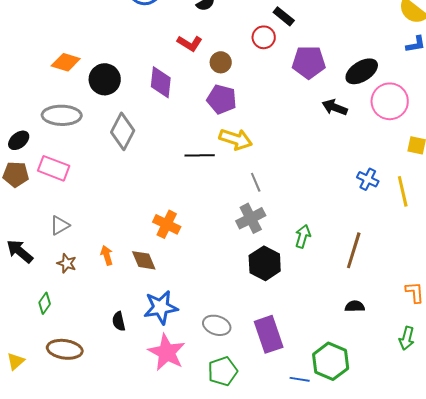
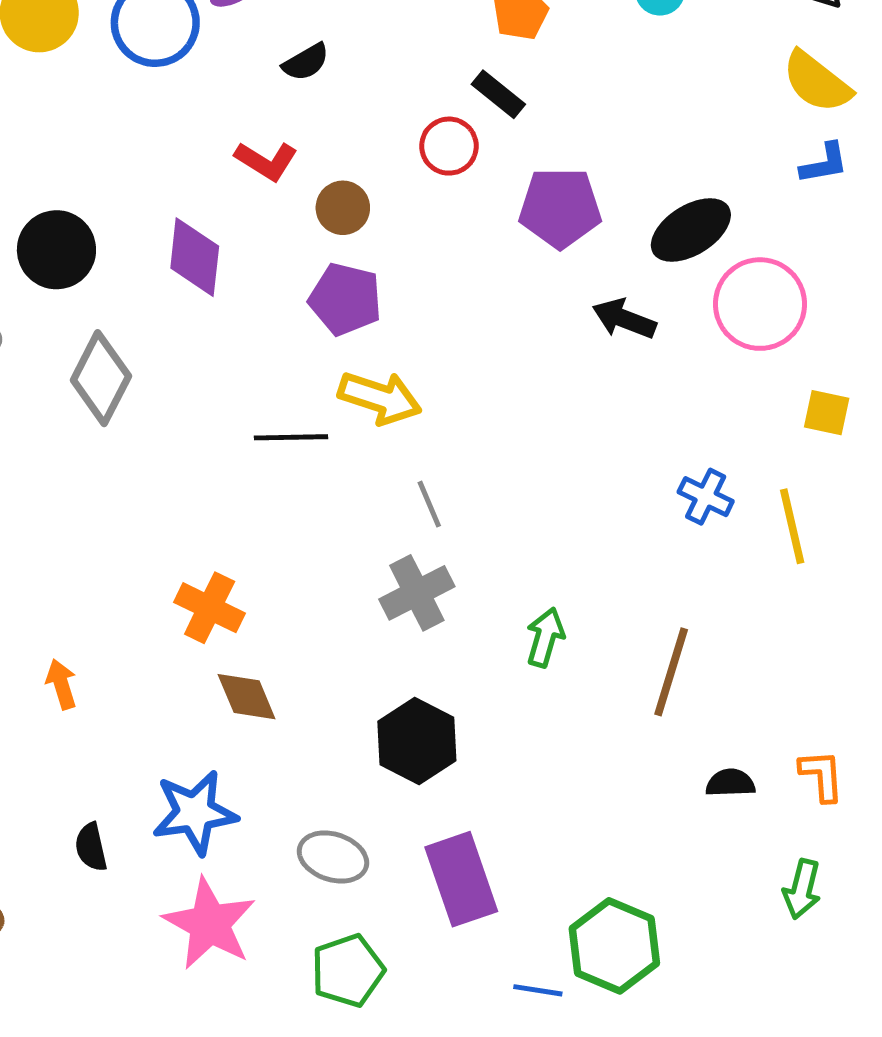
brown diamond: (144, 260) -> (247, 697), moved
black hexagon: (265, 263) -> (417, 741), moved
black semicircle: (355, 306) -> (730, 783), moved

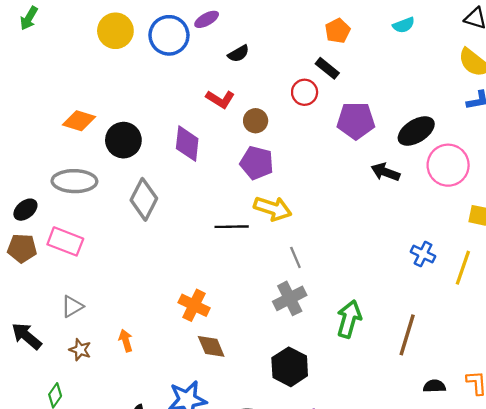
yellow line: (792, 526) -> (463, 268), turned 32
green arrow: (545, 637) -> (349, 319), size x1.4

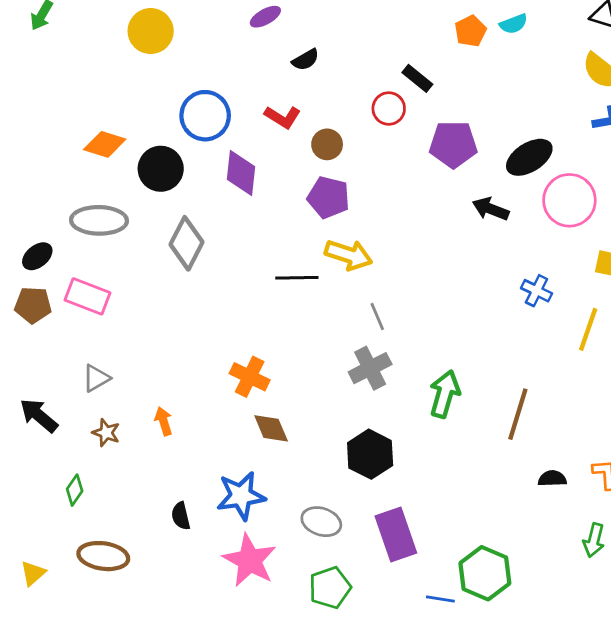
orange pentagon: (338, 31) -> (470, 31), moved
blue circle: (169, 35) -> (205, 116), moved
blue cross: (423, 254) -> (536, 291), moved

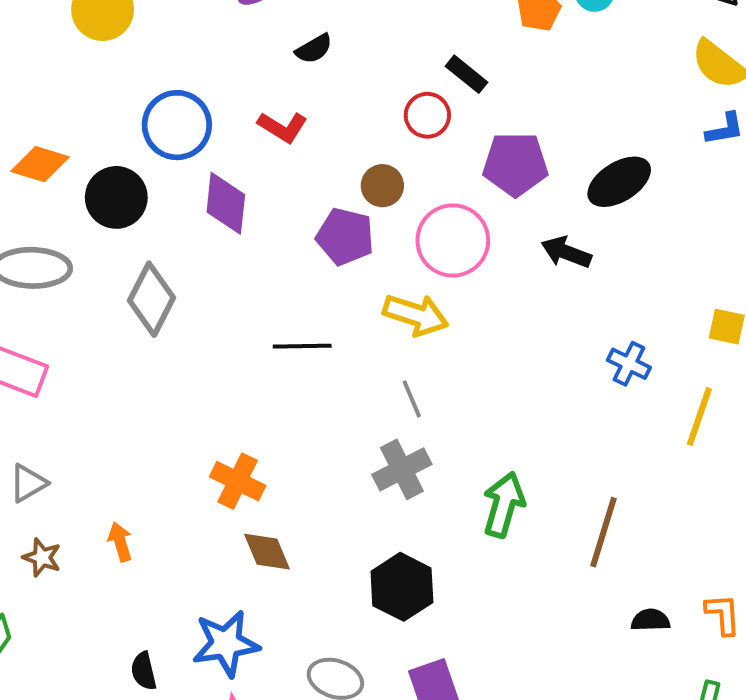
brown circle: (327, 144) -> (382, 186), moved
pink circle: (569, 200) -> (453, 240), moved
yellow arrow: (349, 255) -> (416, 315), moved

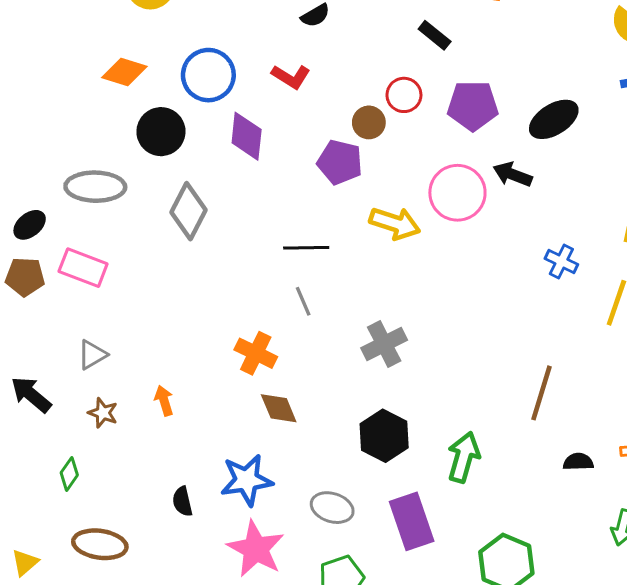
red circle: (427, 115) -> (404, 95), moved
orange diamond: (40, 164) -> (124, 72), moved
pink circle: (453, 240) -> (457, 193), moved
gray line: (412, 399) -> (303, 301), moved
green arrow: (504, 505) -> (464, 457), moved

